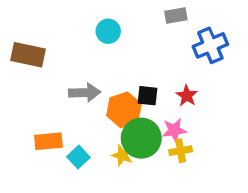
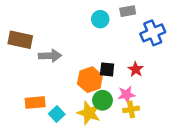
cyan circle: (108, 31) -> (100, 19), moved
gray arrow: (85, 93) -> (50, 56), moved
green circle: (141, 138) -> (103, 100), size x0.7
yellow star: (122, 155) -> (89, 113), size x1.5

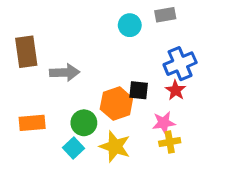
blue cross: (153, 33) -> (180, 64), moved
brown rectangle: (20, 40) -> (26, 52), turned 70
green circle: (103, 100) -> (84, 123), moved
orange rectangle: (35, 103) -> (32, 123), moved

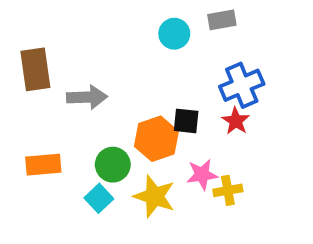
pink star: (164, 123) -> (202, 175), moved

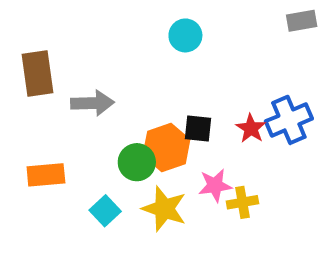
gray rectangle: (222, 20) -> (302, 21), moved
blue cross: (242, 85) -> (289, 120), moved
green circle: (113, 165) -> (137, 162), moved

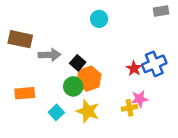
brown rectangle: (38, 73) -> (20, 39), turned -70
black square: (198, 128) -> (78, 63), moved, turned 35
pink star: (215, 185) -> (140, 99), moved

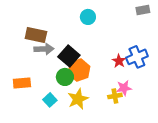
brown rectangle: (20, 39) -> (36, 35), moved
black square: (78, 63) -> (69, 56), size x1.5
yellow star: (88, 111) -> (78, 99), turned 30

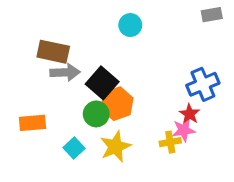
red star: (119, 61) -> (190, 114), moved

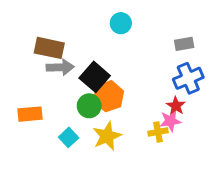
gray rectangle: (212, 15) -> (184, 44), moved

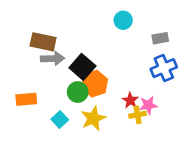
cyan circle: (121, 23) -> (123, 20), moved
red star: (176, 106) -> (130, 100), moved

